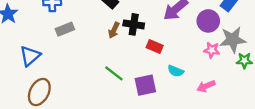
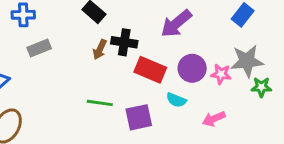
purple circle: (208, 21) -> (192, 68), moved
red rectangle: (155, 47) -> (150, 70), size x1.5
green line: (114, 73) -> (100, 103), turned -30

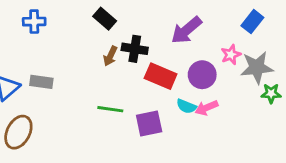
gray rectangle: (39, 48) -> (41, 82), moved, turned 30
pink star: (221, 74) -> (231, 55), moved, turned -30
pink arrow: (214, 119) -> (206, 108), moved

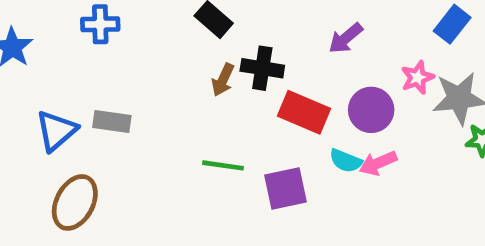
purple arrow: (186, 30) -> (346, 38), size x0.7

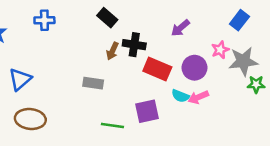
gray rectangle: (112, 121) -> (93, 83), moved
green line: (223, 165) -> (112, 125), moved
brown ellipse: (75, 202) -> (30, 119), turned 68

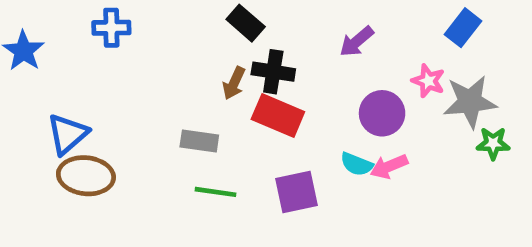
black rectangle: (107, 18) -> (246, 23), moved
pink star: (220, 50) -> (428, 81), turned -30
red rectangle: (157, 69) -> (278, 116), moved
brown ellipse: (30, 119) -> (86, 176), moved
green line: (112, 125) -> (215, 192), moved

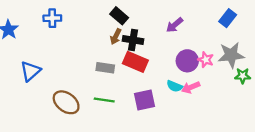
pink star: (428, 81) -> (206, 60), moved
brown arrow: (234, 83) -> (116, 37), moved
gray rectangle: (199, 141) -> (105, 68), moved
brown ellipse: (86, 176) -> (66, 102), moved, turned 30

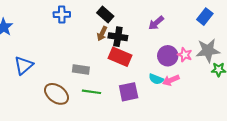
blue cross: (52, 18) -> (62, 14), moved
gray rectangle: (105, 68) -> (81, 70), moved

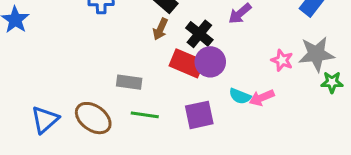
black cross: (118, 37) -> (199, 34), moved, turned 30
purple circle: (168, 56) -> (210, 62), moved
blue triangle: (24, 65) -> (45, 120), moved

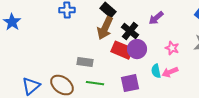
brown arrow: (160, 29) -> (105, 28), size x1.6
pink star: (282, 60) -> (172, 48), moved
cyan semicircle: (240, 96) -> (156, 71), turned 56

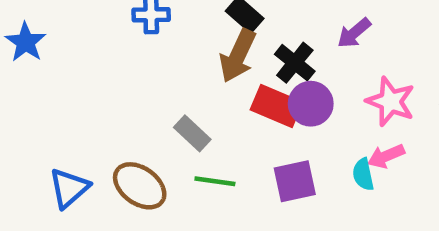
pink star: (172, 48) -> (391, 101), size x1.5
gray rectangle: (85, 62) -> (192, 133), turned 35
cyan semicircle: (156, 71) -> (363, 174), moved

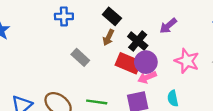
brown arrow: (238, 56) -> (108, 37), size x0.6
gray rectangle: (192, 133) -> (80, 57), moved
pink arrow: (386, 156) -> (147, 77), moved

